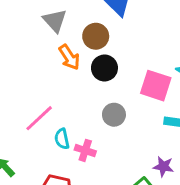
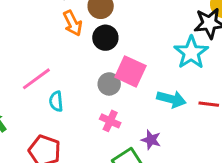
pink square: (156, 86) -> (130, 71), moved
pink cross: (85, 150) -> (110, 121), moved

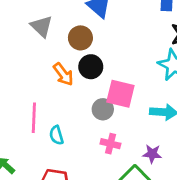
orange arrow: (73, 23) -> (63, 74), moved
pink line: (36, 79) -> (34, 118), turned -40

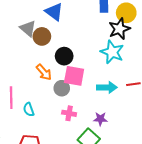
gray triangle: (41, 26) -> (28, 28), moved
black circle: (91, 67) -> (64, 56), moved
orange arrow: (63, 74) -> (44, 72), moved

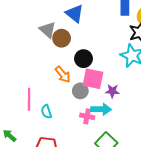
cyan arrow: (107, 87) -> (101, 109), moved
purple star: (100, 119) -> (112, 91), moved

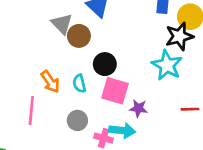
orange arrow: (63, 74) -> (50, 82), moved
gray circle: (80, 91) -> (77, 120), moved
cyan semicircle: (46, 112) -> (79, 83), moved

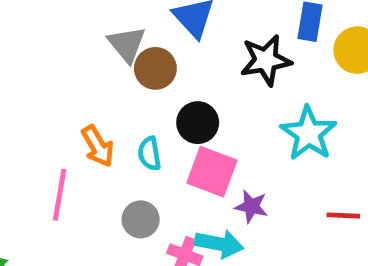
black star: (179, 36) -> (266, 60), moved

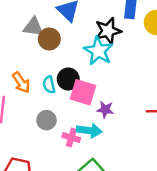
gray triangle: (127, 44) -> (33, 27), turned -40
black circle: (198, 123) -> (68, 79), moved
cyan star: (309, 133) -> (98, 51), moved

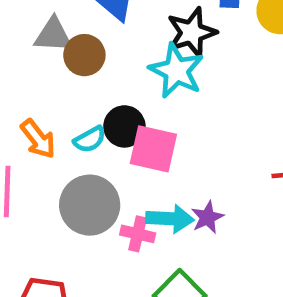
cyan semicircle: (49, 85) -> (90, 139), turned -102
purple star: (105, 109) -> (207, 217), moved, turned -30
gray circle: (46, 120) -> (90, 205), size x1.6

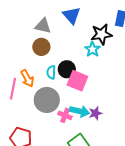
brown circle: (84, 55) -> (41, 47), moved
cyan star: (176, 71) -> (92, 49), size x0.7
orange arrow: (38, 139) -> (27, 78), moved
cyan semicircle: (90, 139) -> (51, 72), turned 112

